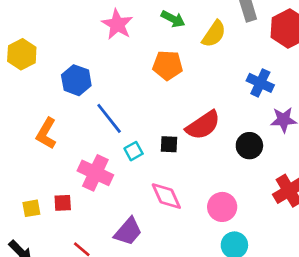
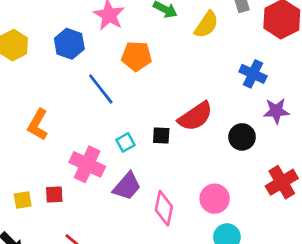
orange pentagon: (168, 65) -> (136, 56), moved
blue hexagon: (76, 80) -> (69, 44), moved
blue line: (109, 118) -> (101, 89), moved
pink diamond: (166, 196) -> (164, 208), moved, turned 36
purple trapezoid: (128, 231) -> (127, 186), moved

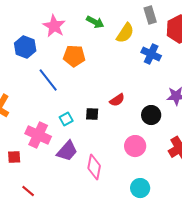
blue cross: (253, 74) -> (151, 54), moved
red semicircle: (195, 116) -> (117, 100), size x0.6
pink circle: (215, 199) -> (135, 146), moved

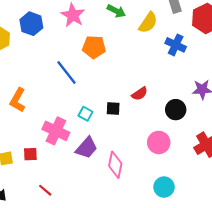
blue hexagon: (25, 47) -> (31, 24), moved
cyan square: (66, 119) -> (86, 114), turned -32

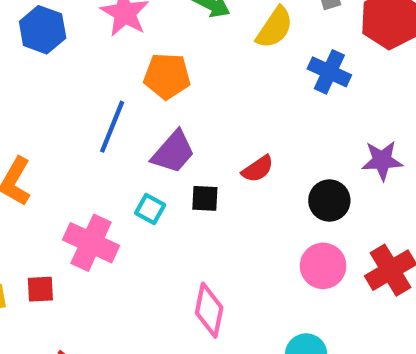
blue line: (66, 72) -> (112, 127), turned 60
pink circle: (159, 142) -> (323, 266), moved
purple trapezoid: (87, 148) -> (173, 152), moved

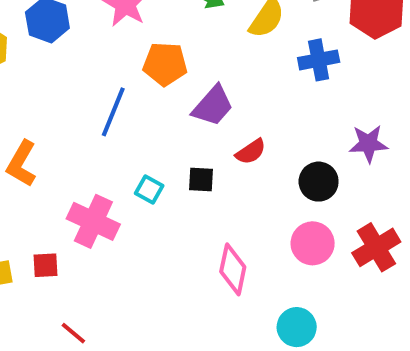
blue cross: (329, 72) -> (319, 60), turned -36
purple trapezoid: (173, 152) -> (213, 106), moved
pink diamond: (209, 310) -> (233, 269), moved

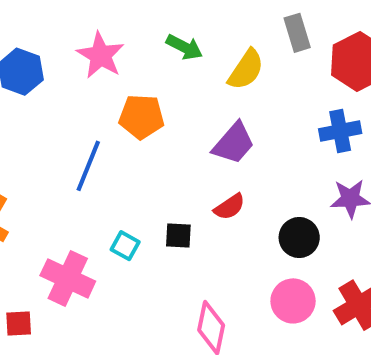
blue cross: (319, 60) -> (340, 131), moved
purple trapezoid: (213, 106) -> (234, 143), moved

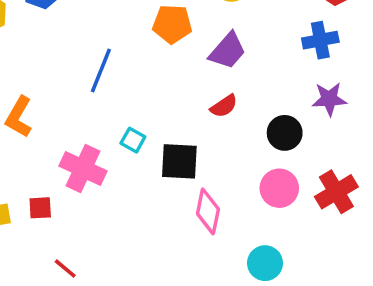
orange pentagon: (141, 117) -> (172, 24), moved
black square: (178, 235) -> (179, 161), moved, size x1.6

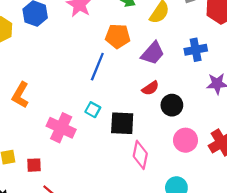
blue cross: (320, 40) -> (196, 50), moved
blue line: (101, 70) -> (97, 67), moved
black circle: (285, 133) -> (172, 105), moved
red square: (40, 208) -> (34, 165), moved

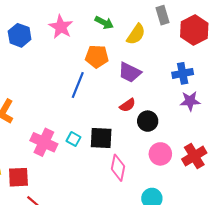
blue cross: (196, 50) -> (183, 73), moved
purple trapezoid: (153, 53) -> (130, 72), turned 75
cyan square: (93, 110) -> (74, 139), moved
red square: (34, 165) -> (18, 177), size x1.5

